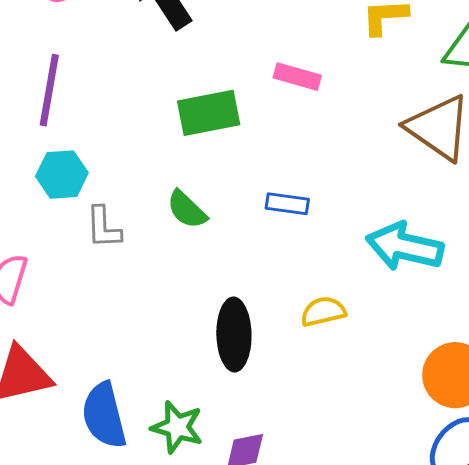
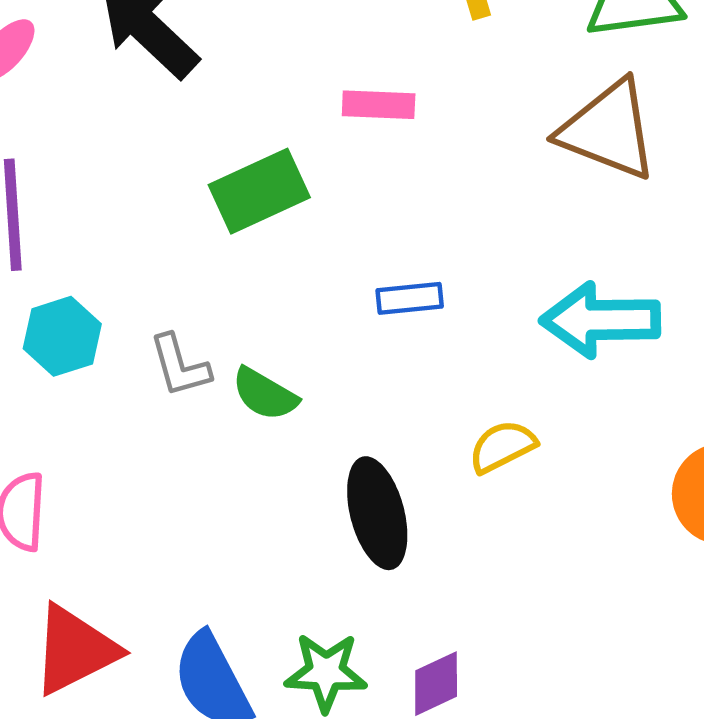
green semicircle: (187, 210) -> (265, 394), moved
gray L-shape: (103, 227) -> (180, 366), moved

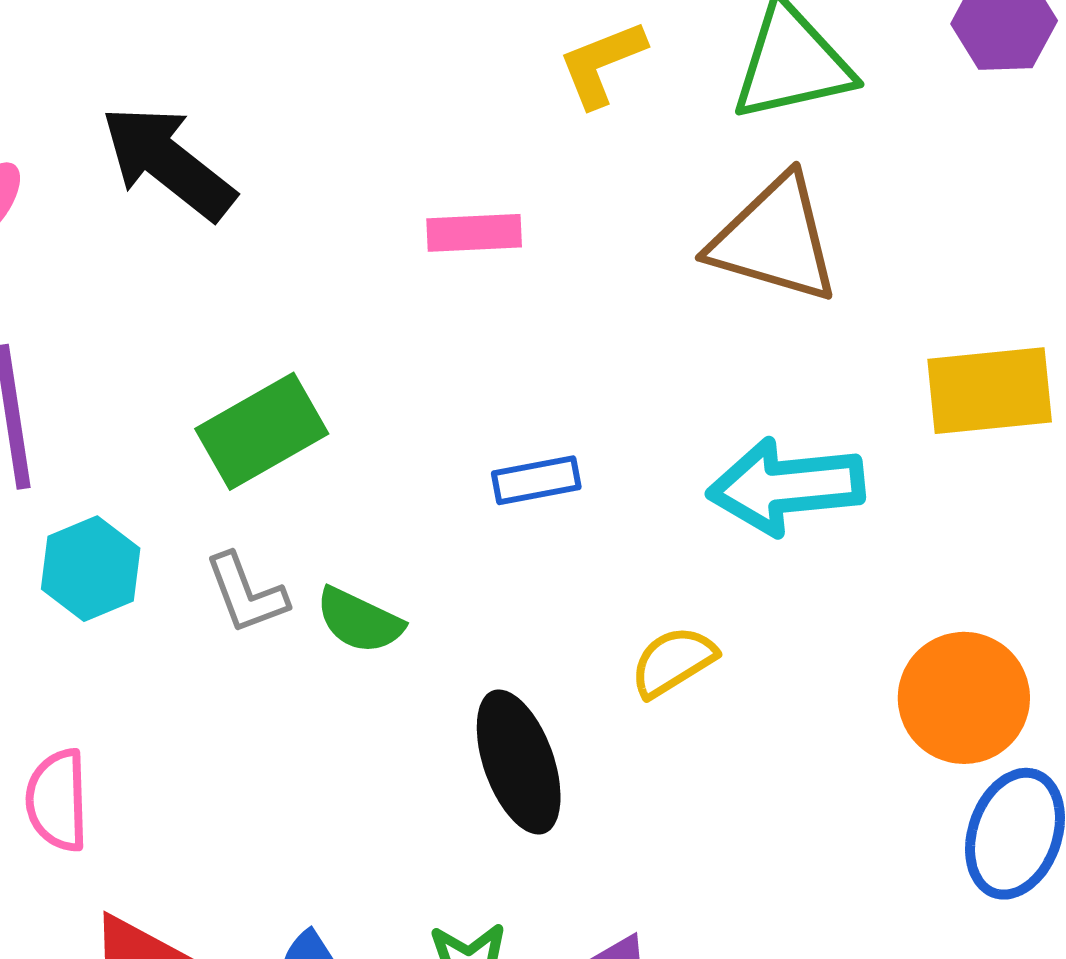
green rectangle: (259, 191) -> (262, 431), moved

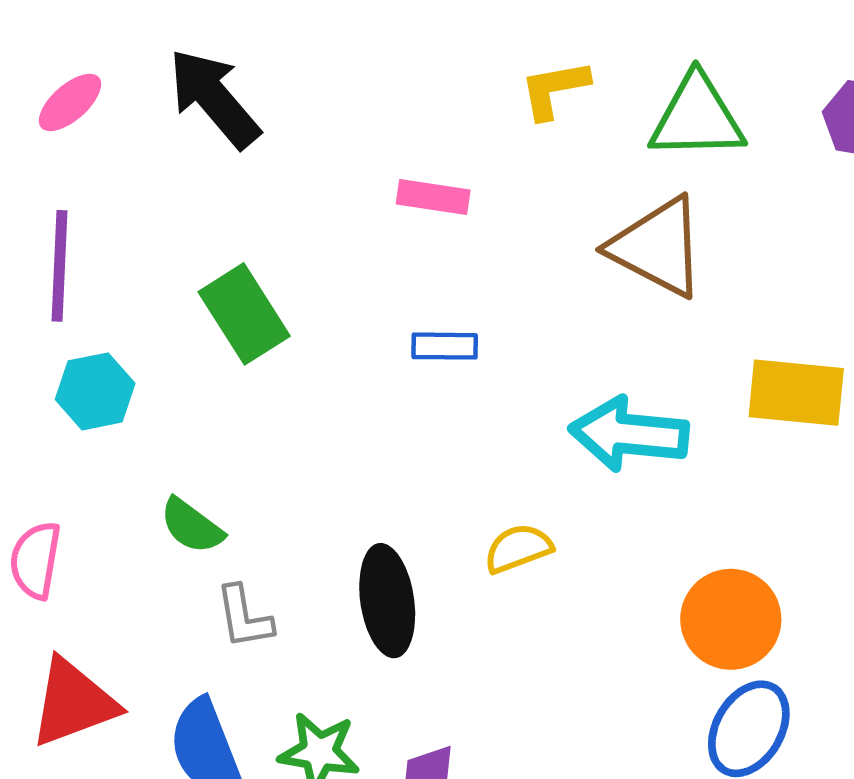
green rectangle: (262, 431) -> (244, 314), turned 76
blue rectangle: (536, 480) -> (445, 346), moved
gray L-shape: (246, 593) -> (244, 617), moved
green semicircle: (359, 621) -> (192, 526), moved

